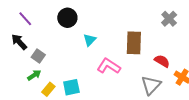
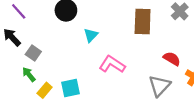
brown rectangle: (134, 43) -> (143, 22), moved
green arrow: (34, 75) -> (29, 74), turned -96

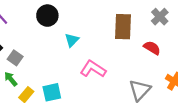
red semicircle: (172, 59) -> (152, 48), moved

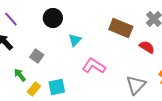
brown rectangle: (123, 27) -> (121, 28), turned -70
gray square: (15, 58) -> (37, 56), moved

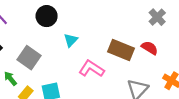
brown rectangle: (121, 28) -> (121, 50), moved
gray square: (37, 56) -> (29, 58), size x1.5

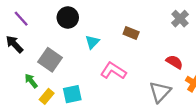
red semicircle: (150, 48) -> (174, 62), moved
brown rectangle: (121, 50) -> (131, 33), moved, size x0.6

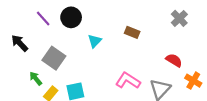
purple line: (21, 19) -> (43, 18), moved
pink L-shape: (113, 71) -> (128, 81), moved

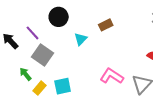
purple line: (43, 18) -> (32, 33), moved
brown rectangle: (132, 32) -> (106, 25), moved, turned -48

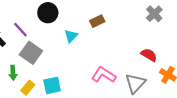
green arrow: (25, 74) -> (13, 73), turned -144

